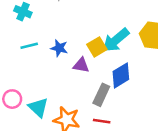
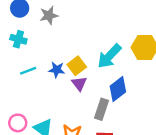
yellow square: (97, 47) -> (77, 66), moved
purple triangle: (81, 65) -> (79, 84), turned 49

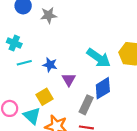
cyan cross: (18, 39) -> (14, 43), moved
cyan arrow: (109, 56) -> (99, 58), turned -105
yellow square: (77, 66) -> (44, 97), moved

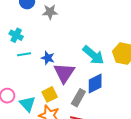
purple triangle: (69, 79) -> (64, 73), size x1.6
yellow square: (44, 97) -> (50, 94), moved

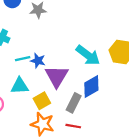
cyan line: (24, 54) -> (23, 59), moved
cyan triangle: (27, 104) -> (20, 86), moved, turned -48

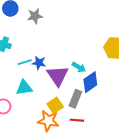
cyan arrow: (88, 55) -> (79, 67), moved, size x0.6
yellow square: (42, 101) -> (55, 105), moved

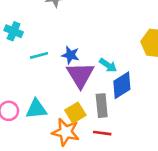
blue star: (39, 63) -> (70, 55), moved
cyan triangle: (24, 88) -> (36, 109), moved
gray rectangle: (75, 99) -> (102, 106), turned -30

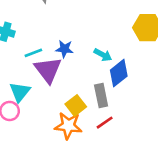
purple triangle: (80, 75) -> (48, 70), moved
cyan triangle: (36, 109) -> (20, 92), moved, turned -40
red line: (102, 133) -> (105, 123), turned -36

